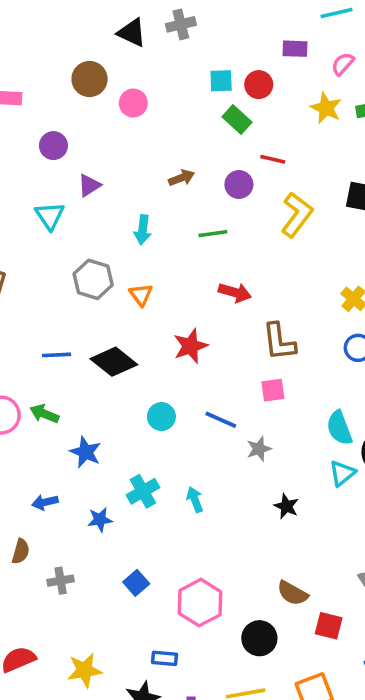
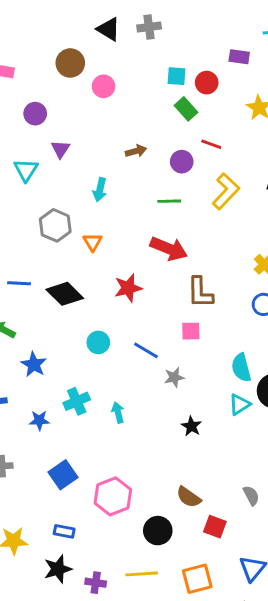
purple triangle: (89, 185) -> (60, 149), turned -30
green line: (213, 234) -> (169, 201), moved
red arrow: (235, 292) -> (169, 249), size x1.4
blue square: (136, 583) -> (63, 475), size x1.4
blue rectangle: (165, 658) -> (64, 531), moved

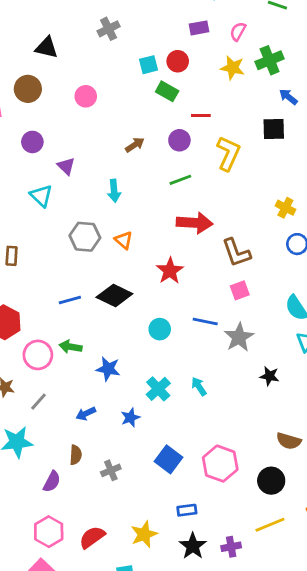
black triangle: (109, 29) -> (46, 48), moved
brown circle: (70, 63) -> (28, 89), moved
gray star: (174, 377) -> (239, 337), size x1.5

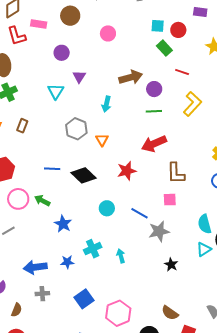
purple circle: (179, 140) -> (154, 89), moved
brown arrow: (135, 145) -> (131, 77), size x1.6
red arrow: (194, 223) -> (154, 144), turned 135
blue arrow: (86, 414) -> (35, 267), moved, size x1.6
brown semicircle: (76, 455) -> (17, 310), moved

